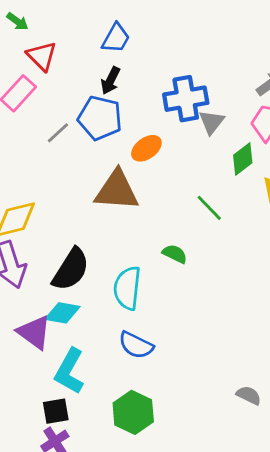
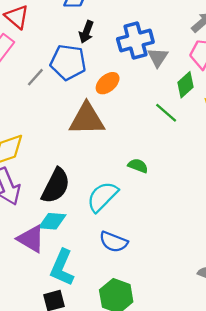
black arrow: (110, 81) -> (86, 32), moved
green line: (209, 208) -> (166, 113), moved
cyan semicircle: (127, 288) -> (102, 197), turned 44

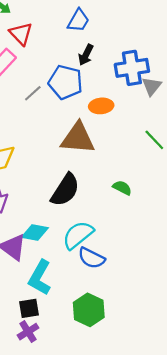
orange ellipse: (108, 83) -> (101, 106), turned 30
black semicircle: (56, 186) -> (65, 190), moved
cyan semicircle: (102, 197) -> (78, 235), moved

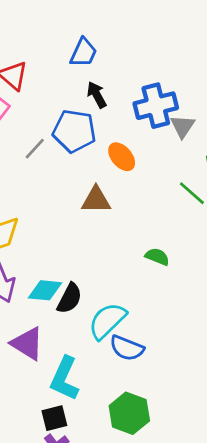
black arrow: (86, 55) -> (97, 95), turned 130
orange ellipse: (101, 106) -> (122, 157), turned 60
brown triangle: (78, 138) -> (96, 200), size x0.7
black semicircle: (65, 190) -> (69, 298), moved, size x0.7
cyan diamond: (35, 232) -> (45, 290), moved

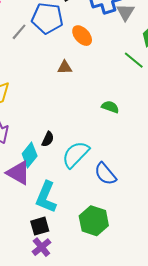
brown triangle: (96, 200) -> (65, 67), size x0.7
cyan diamond: (45, 290) -> (30, 155), moved, turned -55
black semicircle: (69, 298) -> (48, 139), size x0.7
blue semicircle: (127, 348) -> (105, 174), moved, turned 30

